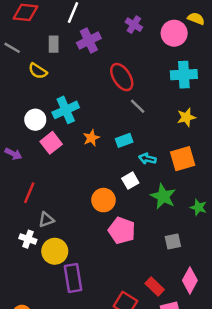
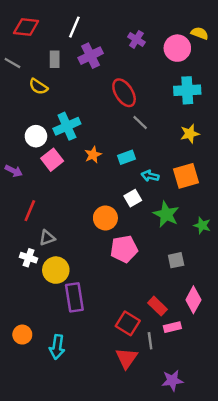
pink pentagon: (122, 231) -> (124, 249), turned -30

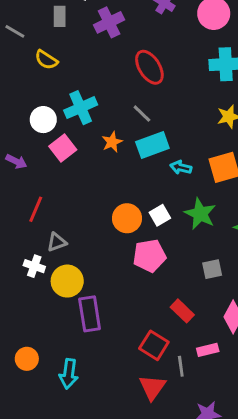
gray rectangle: (55, 59) -> (60, 16), moved
gray line: (140, 123) -> (142, 114), moved
cyan rectangle: (126, 157) -> (152, 145), size x1.5
white square: (133, 198) -> (160, 215), moved
red rectangle: (157, 306) -> (182, 311), moved

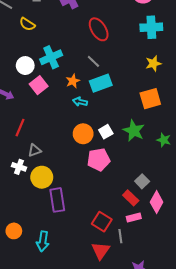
cyan arrow: (181, 167) -> (80, 102), moved
gray square: (212, 269) -> (142, 181), moved, turned -32
red rectangle: (182, 311) -> (131, 198), moved
pink rectangle: (208, 350) -> (134, 218), moved

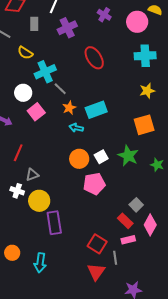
cyan cross: (51, 57) -> (45, 72), moved
gray line: (93, 61) -> (60, 89), moved

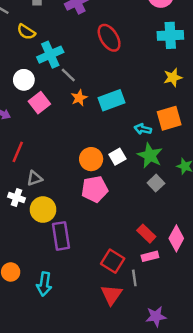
cyan arrow: (76, 128) -> (143, 129), moved
pink pentagon: (94, 184) -> (95, 189), moved
gray square: (136, 205) -> (156, 183), moved

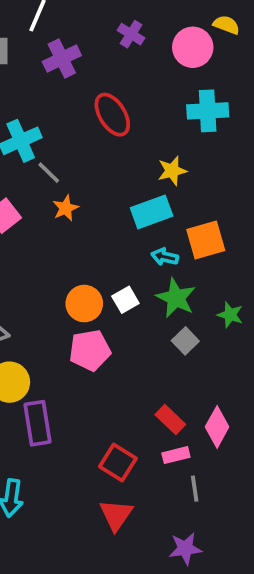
yellow star: (173, 77) -> (172, 171), moved
cyan rectangle: (111, 100) -> (152, 212), moved
gray line: (134, 278) -> (195, 489), moved

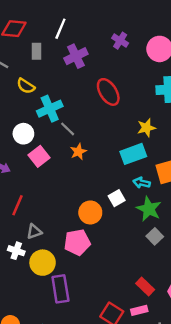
white square: (125, 300) -> (117, 198), moved
pink pentagon: (90, 350) -> (77, 242), moved
pink rectangle: (176, 455) -> (139, 310), moved

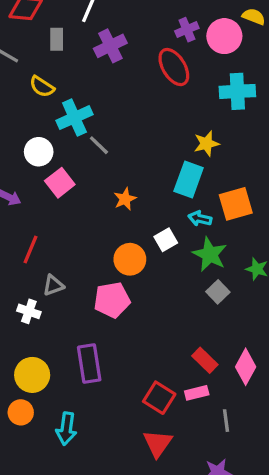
purple cross: (120, 41) -> (187, 30), moved, turned 35
red ellipse: (108, 92) -> (174, 67), moved
orange star: (78, 152) -> (125, 199), moved
cyan rectangle: (133, 154) -> (189, 179), turned -50
yellow circle: (43, 263) -> (32, 375), moved

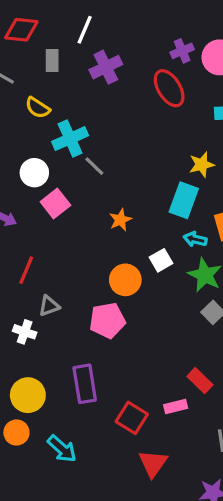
pink rectangle: (197, 393) -> (176, 407), moved
red square: (159, 398) -> (132, 418), moved
cyan arrow: (66, 429) -> (62, 449), turned -56

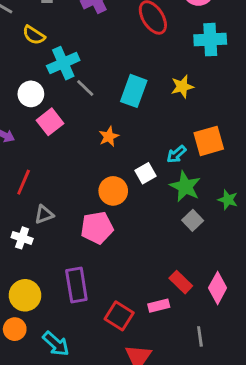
cyan rectangle: (184, 200) -> (134, 91), moved
cyan arrow: (195, 239) -> (176, 154), turned -54

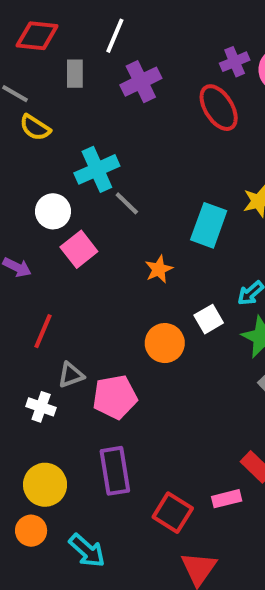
yellow semicircle: (34, 35) -> (35, 128), moved
cyan rectangle: (134, 91) -> (209, 225), moved
pink pentagon: (97, 228) -> (115, 397), moved

